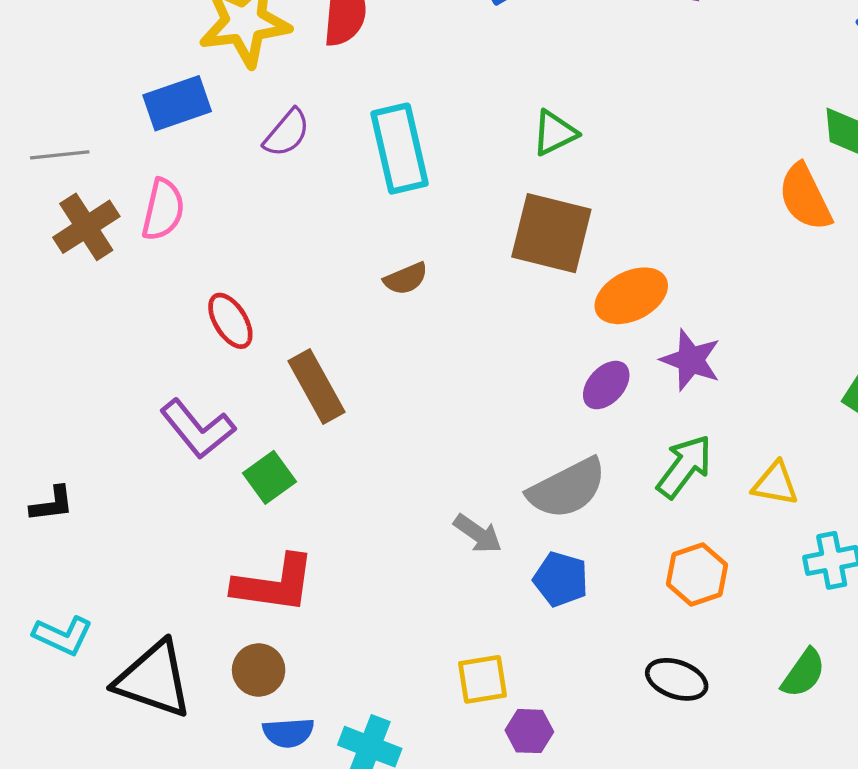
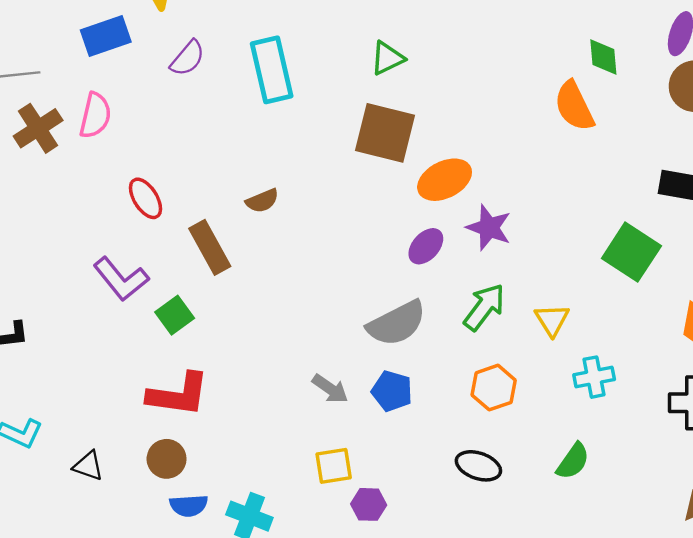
brown semicircle: (406, 279) -> (262, 201), moved
yellow triangle: (775, 484) -> (552, 320), turned 48
gray arrow: (478, 534) -> (330, 389), moved
black triangle: (154, 679) -> (88, 466), size x0.5

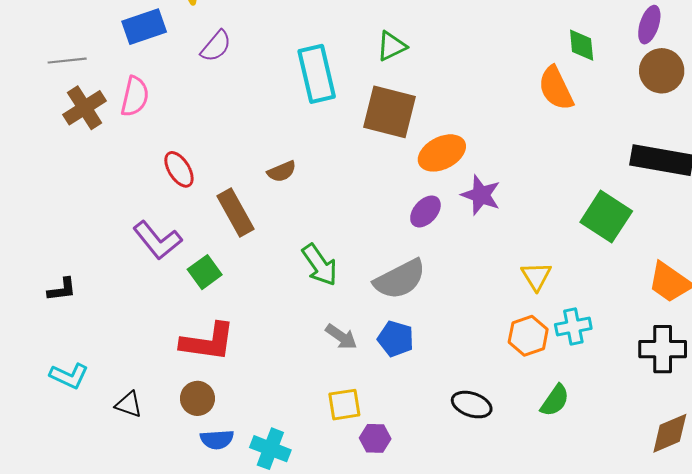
cyan rectangle: (272, 70) -> (317, 74), moved
green arrow: (484, 307) -> (320, 265), moved, turned 108
orange hexagon: (494, 388) -> (528, 336), moved

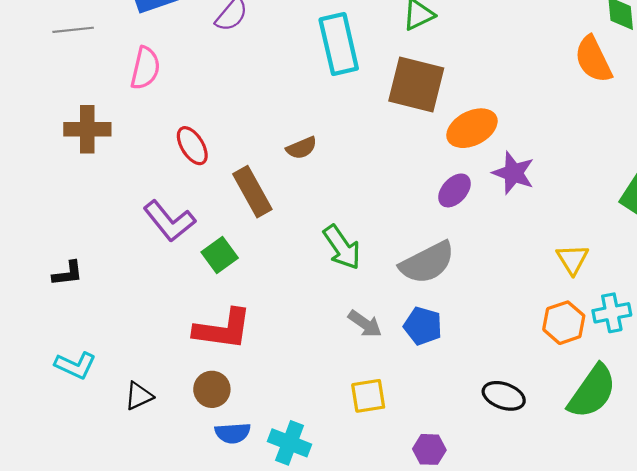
brown cross: (85, 108) -> (87, 129), moved, turned 33
green semicircle: (555, 400) -> (592, 392), size x1.6
black triangle: (129, 405) -> (139, 396), turned -44
purple hexagon: (375, 438) -> (429, 449), moved

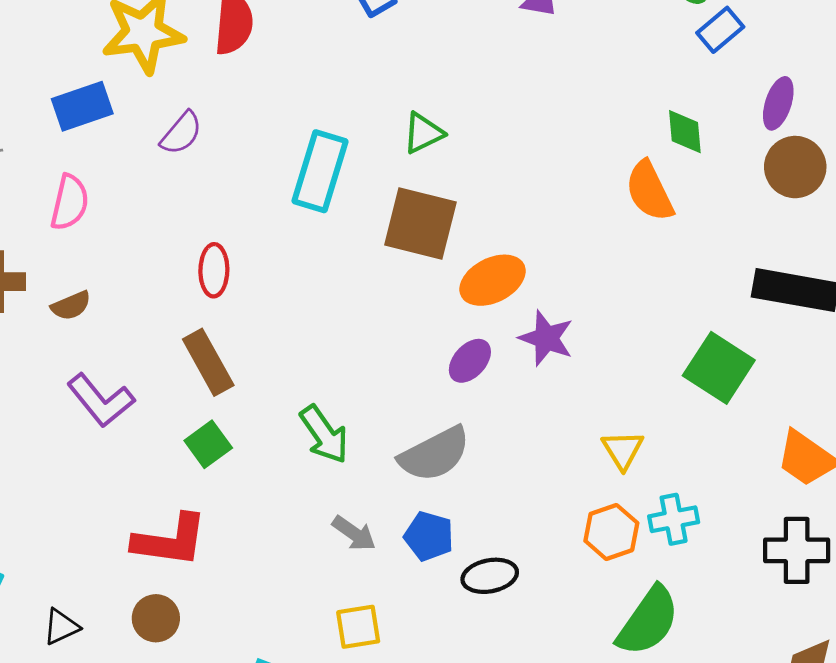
cyan rectangle: (339, 44) -> (320, 171), turned 30
red ellipse: (192, 146) -> (214, 270), moved, turned 33
brown semicircle: (302, 148) -> (71, 306), moved
green square: (220, 255) -> (208, 444), moved
black ellipse: (504, 396) -> (490, 576), moved, turned -30

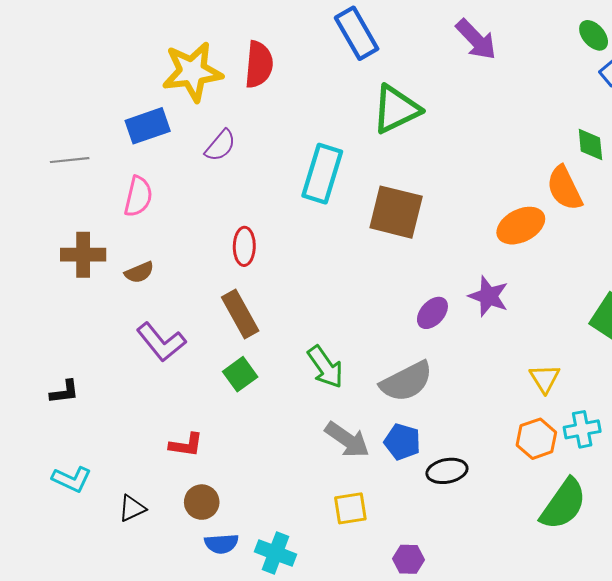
green triangle: (423, 133) -> (396, 109), moved, size x1.6
orange ellipse: (493, 280) -> (521, 226), moved
gray arrow: (354, 533) -> (347, 440), size x1.4
red L-shape: (170, 540) -> (186, 445), moved, size x0.6

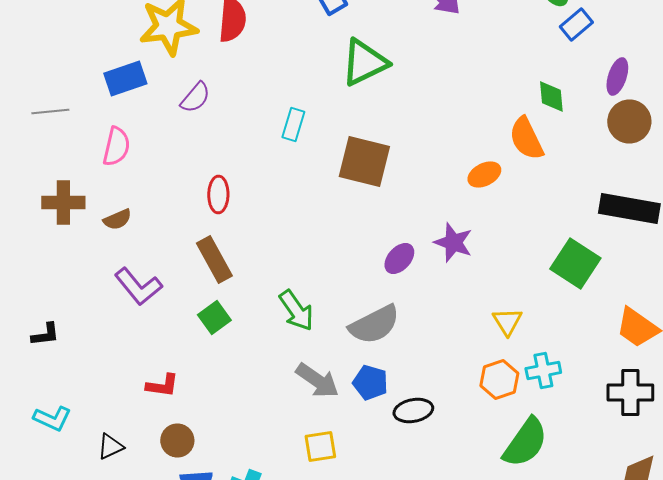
cyan rectangle: (322, 174) -> (293, 124), size x0.6
orange ellipse: (521, 226) -> (484, 174), size x0.7

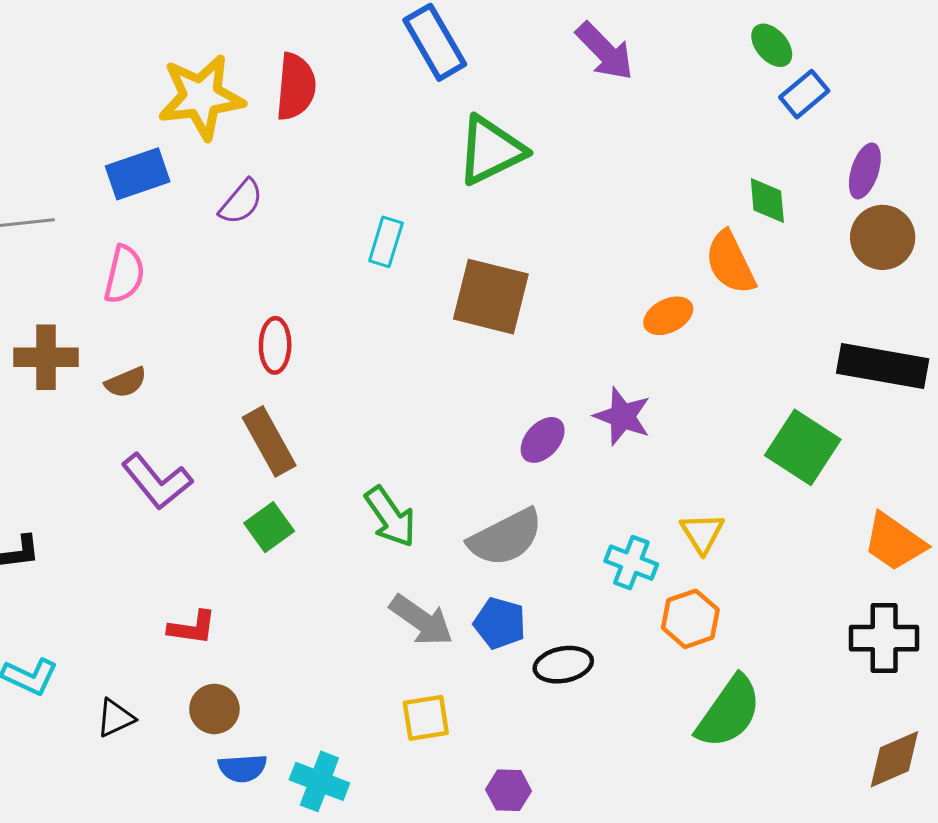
cyan cross: (543, 370) -> (631, 563), moved, turned 32

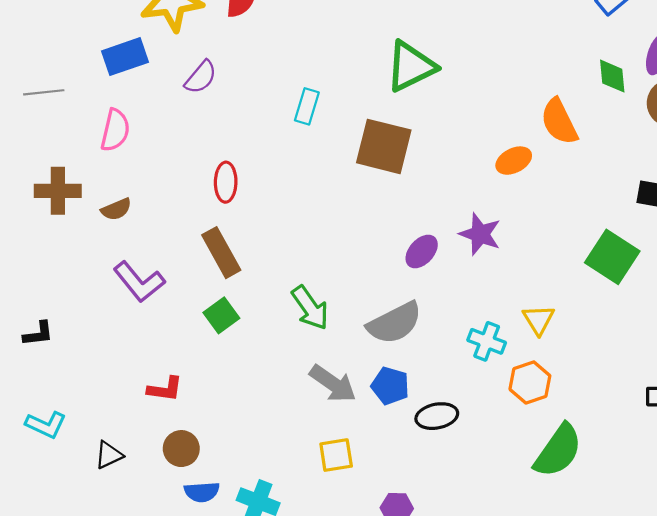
green triangle: (491, 150) -> (411, 66), moved
green diamond: (767, 200) -> (612, 76), moved

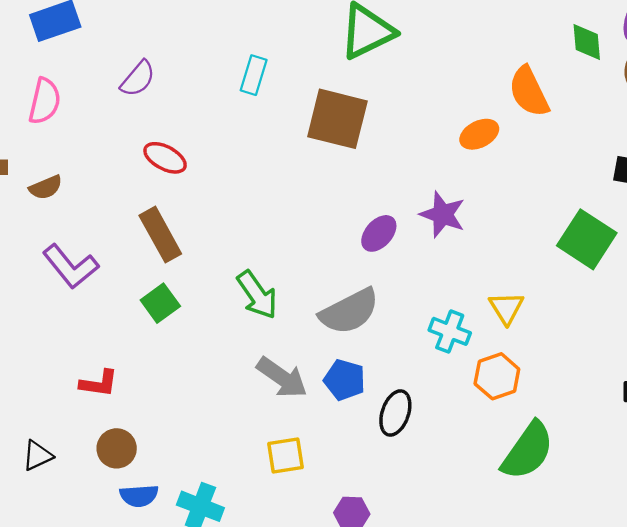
purple semicircle: (201, 77) -> (138, 79), moved
red ellipse: (226, 182) -> (165, 158), turned -63
black ellipse: (437, 416) -> (395, 413), turned -60

